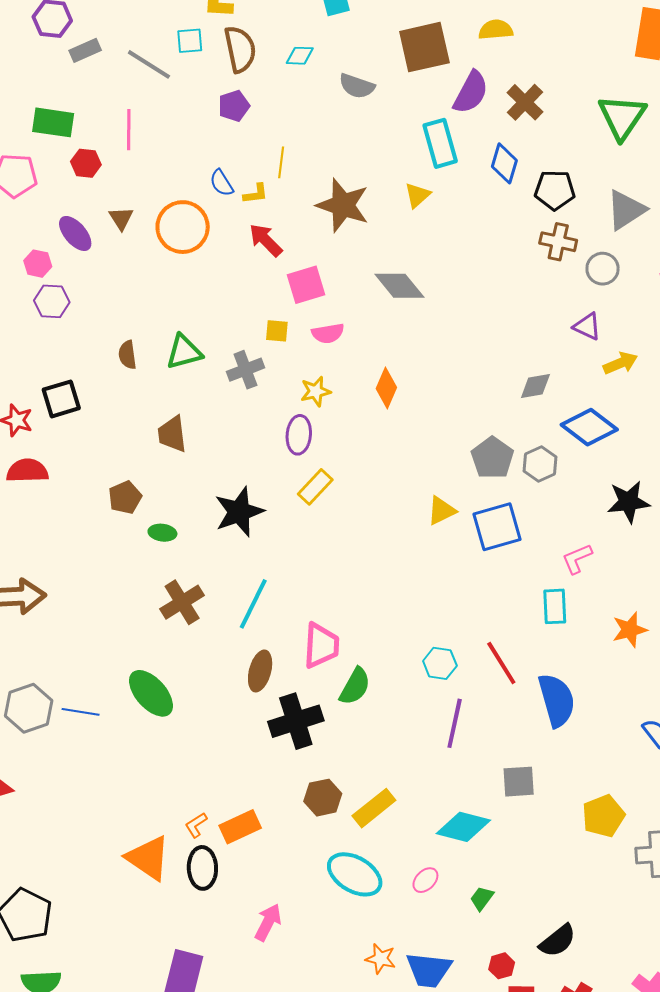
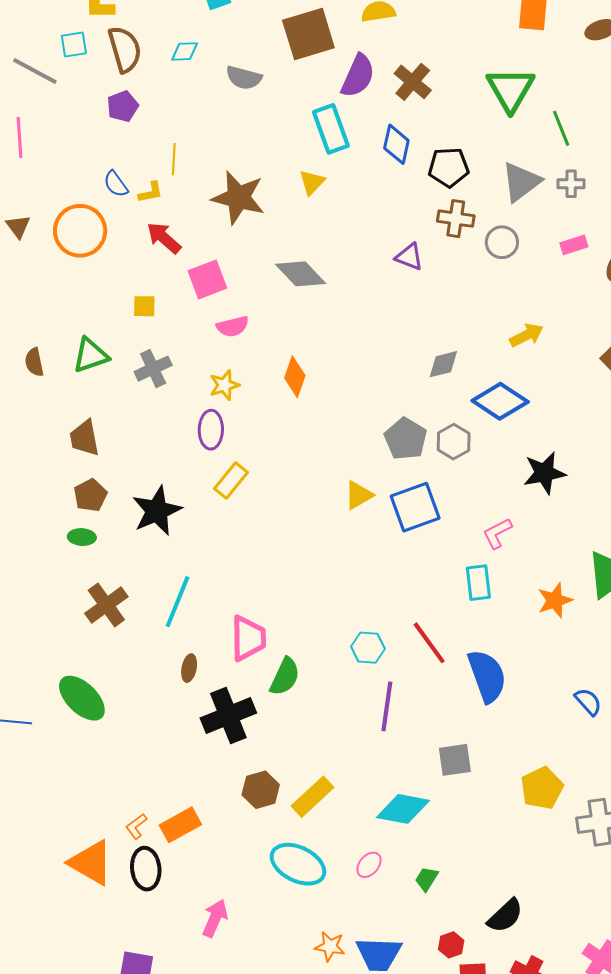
purple triangle: (587, 326) -> (409, 257), moved
yellow square: (277, 331) -> (144, 306), moved
brown pentagon: (125, 497) -> (90, 495), moved
brown ellipse: (260, 671) -> (189, 668), size x0.7

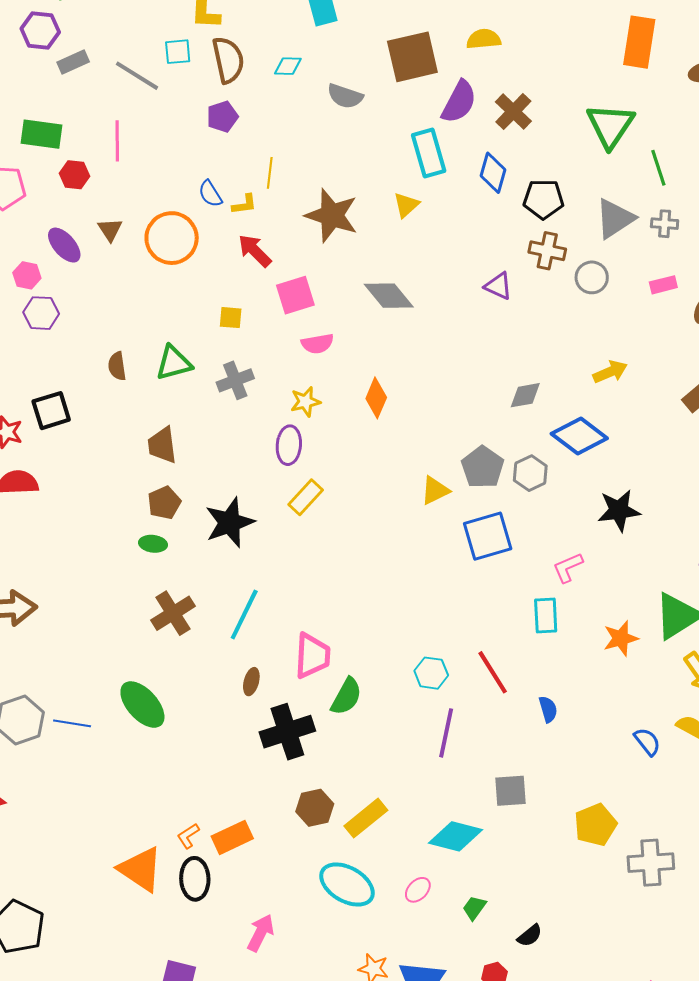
yellow triangle: (359, 495) -> (435, 490), moved
blue semicircle: (487, 676) -> (548, 709), size x0.5
black semicircle: (505, 916) -> (530, 936), moved, size x0.7

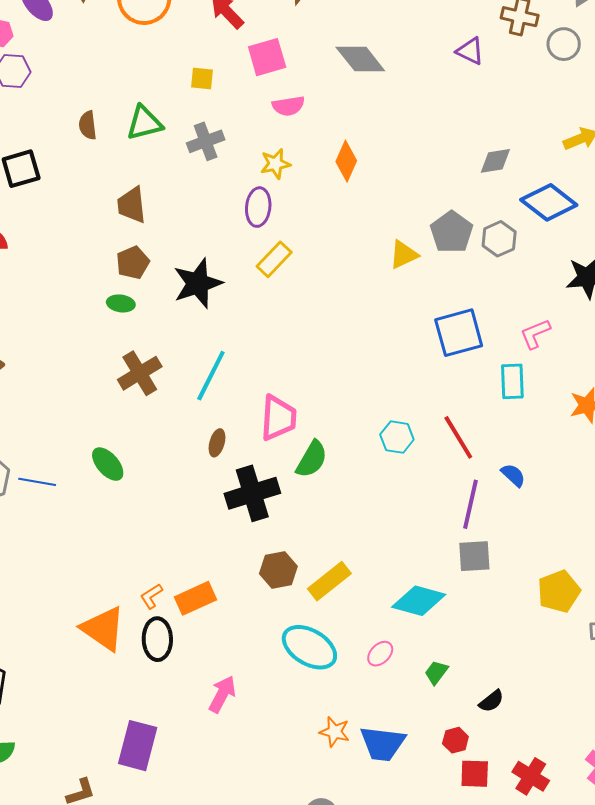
blue square: (488, 536) -> (459, 333), moved
green ellipse: (142, 705) -> (108, 464), size x0.7
blue semicircle: (548, 709) -> (513, 475), turned -32
purple line: (446, 733) -> (471, 504), moved

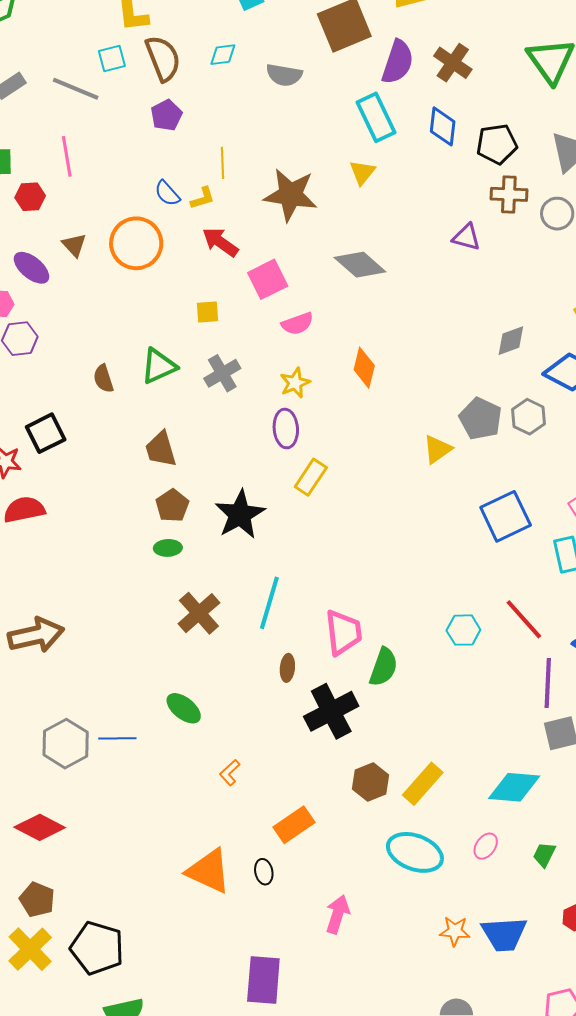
orange L-shape: (151, 596) -> (230, 773), moved
black ellipse: (157, 639) -> (264, 872), size x0.6

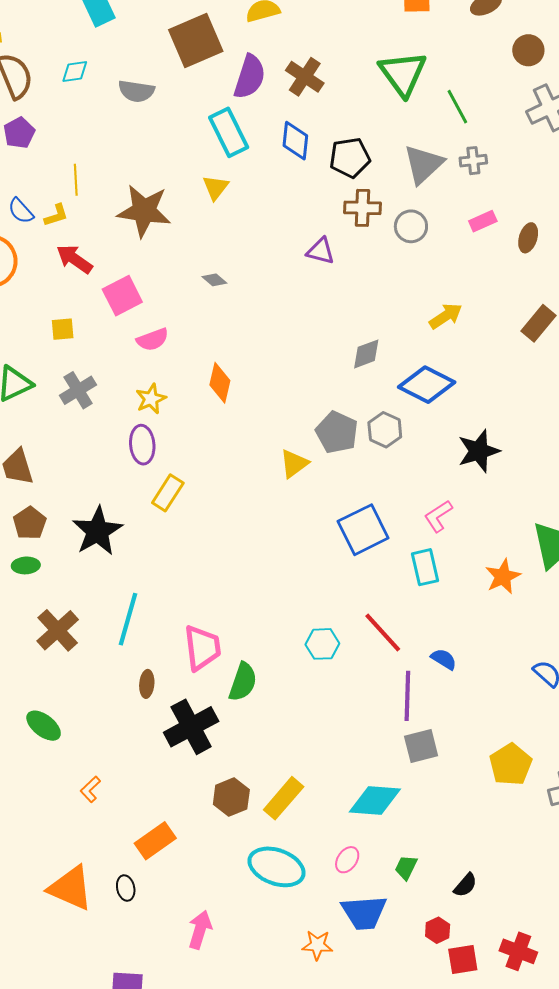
gray diamond: (360, 265) -> (214, 280), size x0.5
blue trapezoid: (504, 934) -> (364, 913), moved

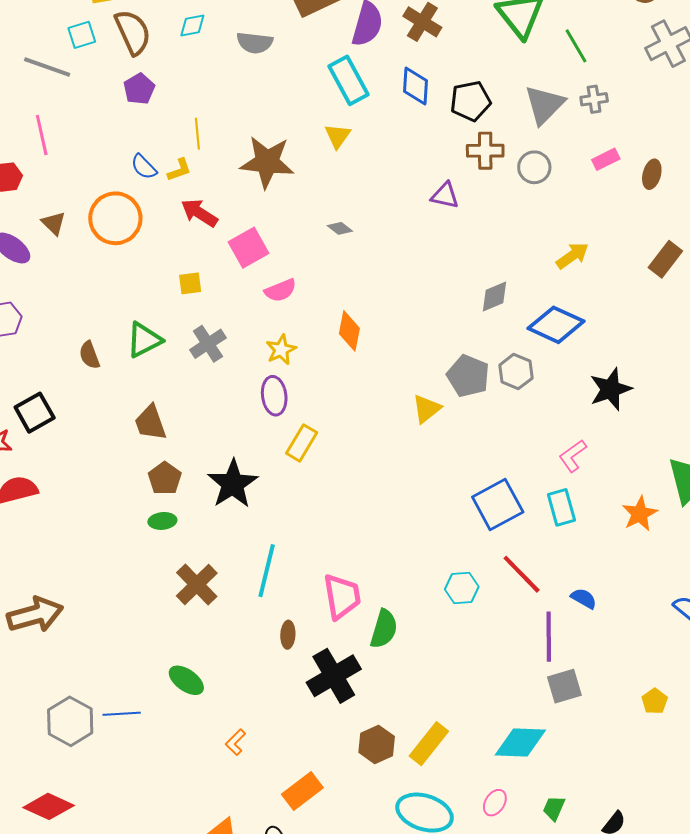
blue square: (363, 530) -> (498, 504), moved
yellow pentagon: (511, 764) -> (655, 701), size x0.6

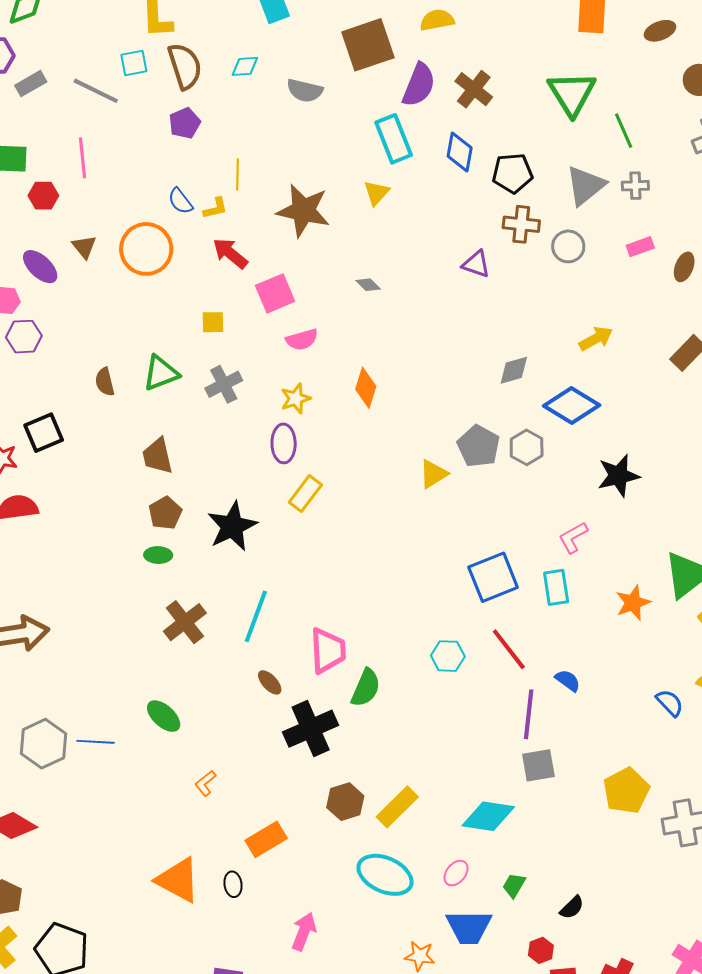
brown ellipse: (288, 635) -> (270, 682), turned -52
yellow pentagon: (655, 701) -> (626, 791), size x1.8

